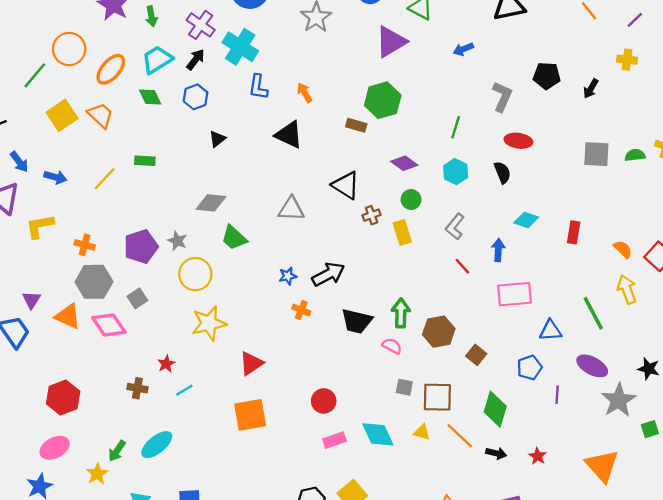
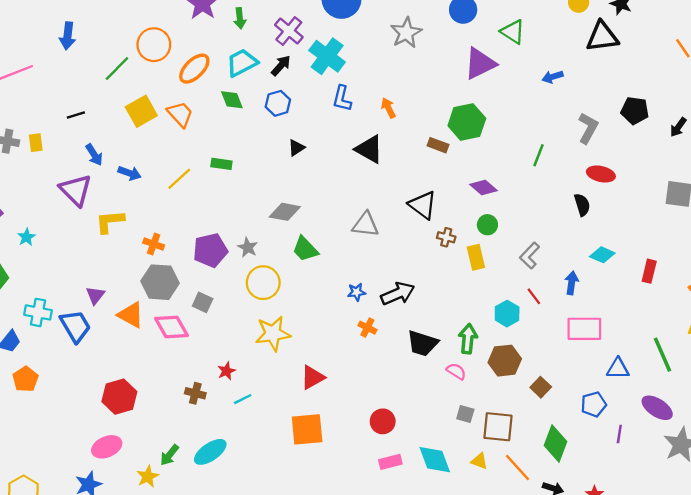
cyan hexagon: (456, 172) -> (507, 314), moved
brown cross: (372, 215) -> (446, 237), turned 30
gray square: (137, 298) -> (203, 302), turned -36

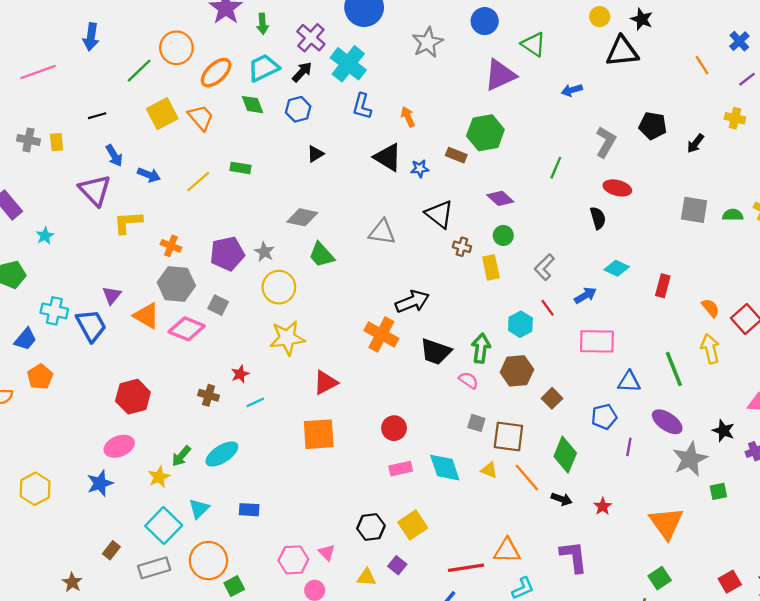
blue arrow: (572, 283) -> (585, 295), turned 50
blue star: (357, 292) -> (420, 169), moved
pink diamond: (172, 327) -> (187, 329), turned -40
orange cross: (367, 328) -> (381, 334), size x1.8

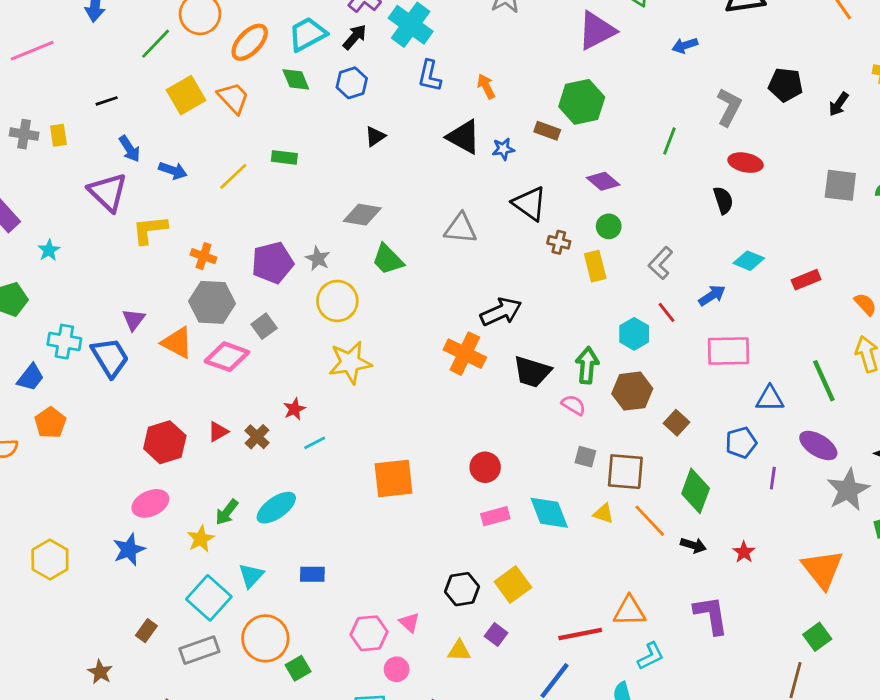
red rectangle: (663, 286) -> (806, 280), turned 55
gray square: (218, 305) -> (264, 326), turned 30
red triangle: (325, 383) -> (218, 432), moved, size x0.7
brown cross: (209, 395) -> (257, 437), turned 30

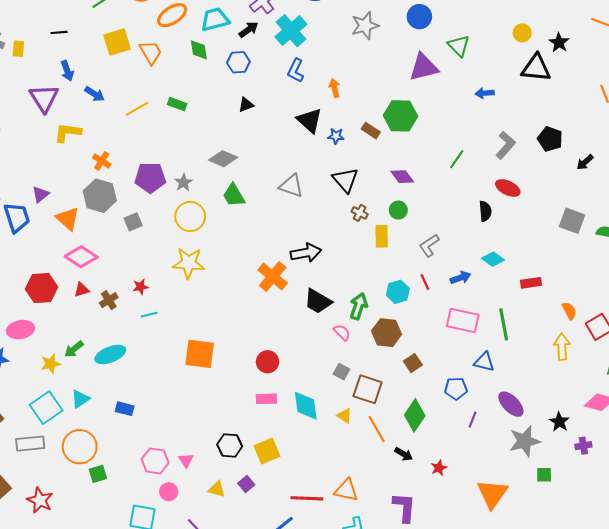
pink diamond: (227, 357) -> (81, 257), moved
green line: (824, 381) -> (504, 324), moved

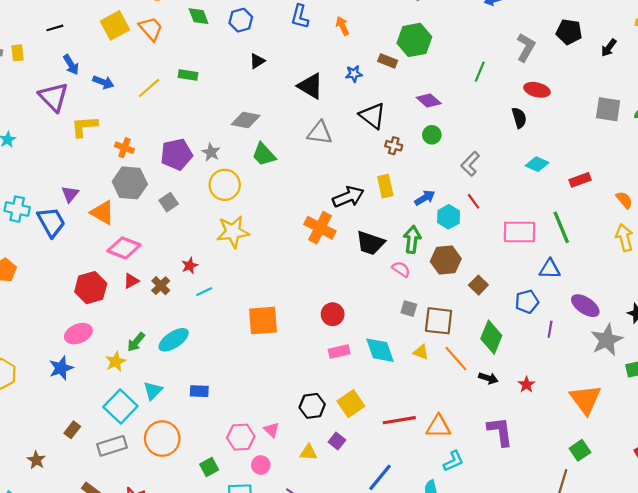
black triangle: (310, 120) -> (310, 86), moved
yellow rectangle: (382, 236) -> (385, 186), moved
blue arrow: (461, 278) -> (425, 198), moved
green square: (98, 474) -> (209, 467), moved
red line: (307, 498) -> (399, 420), moved

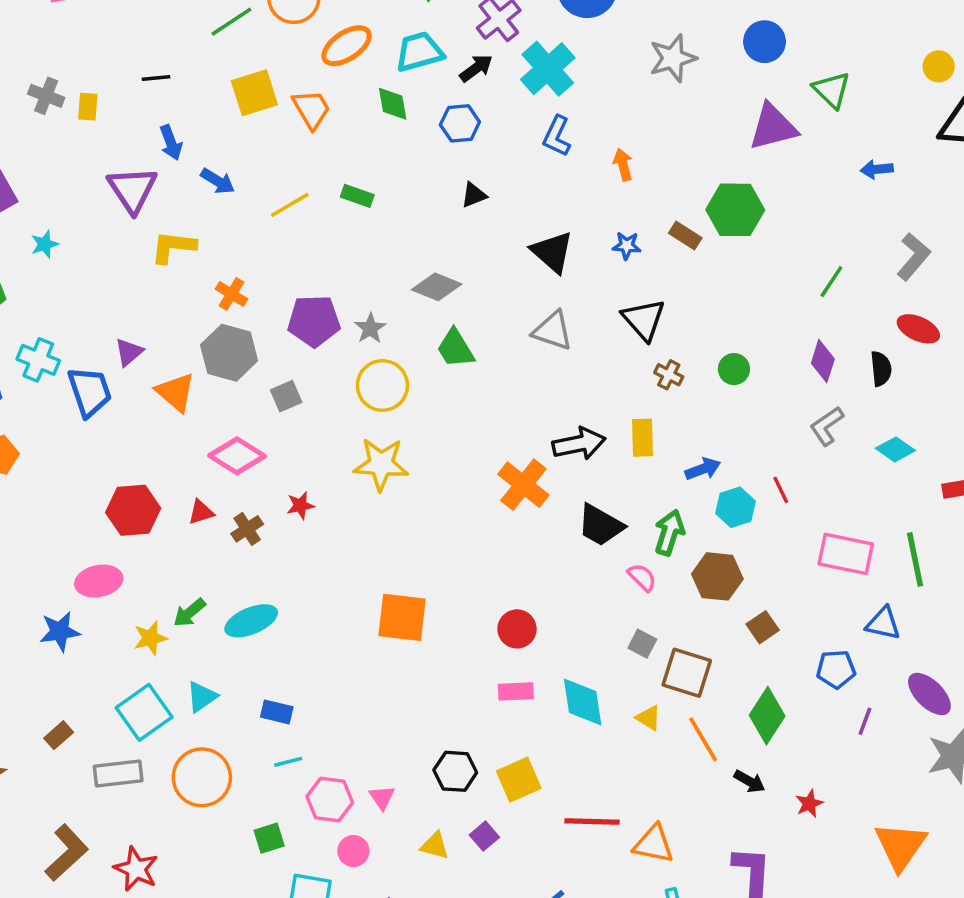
purple diamond: (429, 101) -> (823, 361), moved, turned 55
gray L-shape: (470, 164) -> (827, 426), moved
pink diamond: (124, 248) -> (237, 456), moved
cyan line: (204, 292) -> (288, 762), moved

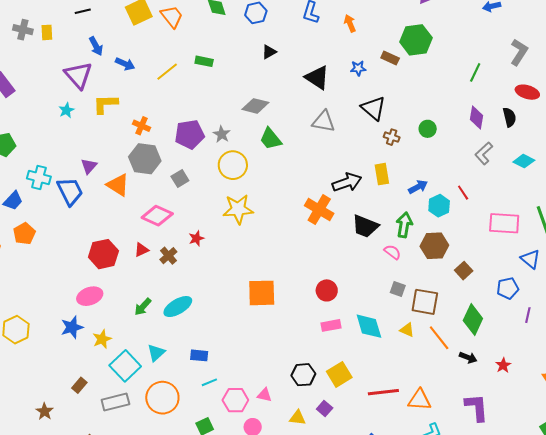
cyan star: (45, 244) -> (66, 110), moved
blue triangle: (883, 623) -> (530, 259), turned 35
yellow star: (150, 638) -> (102, 339), moved
pink triangle: (382, 797) -> (264, 395), turned -35

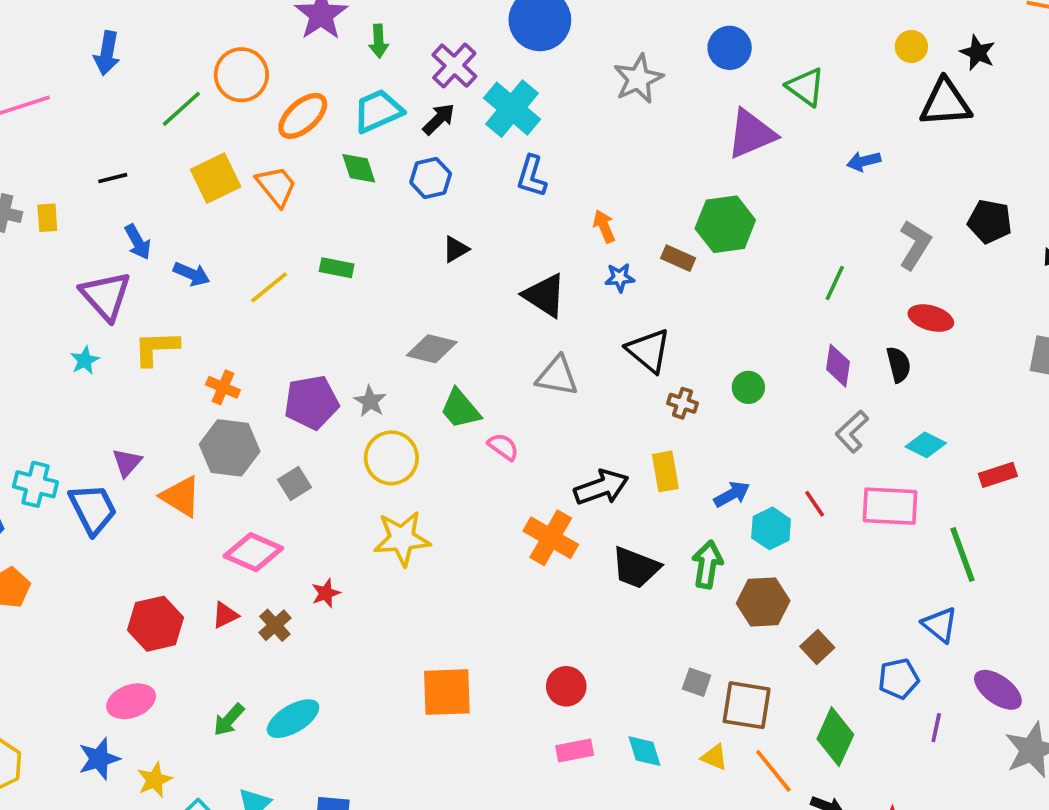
orange arrow: (350, 23) -> (604, 226), moved
pink rectangle: (504, 223) -> (890, 506), moved
pink semicircle: (392, 252) -> (503, 447), moved
cyan diamond: (369, 326) -> (644, 751), size x0.7

